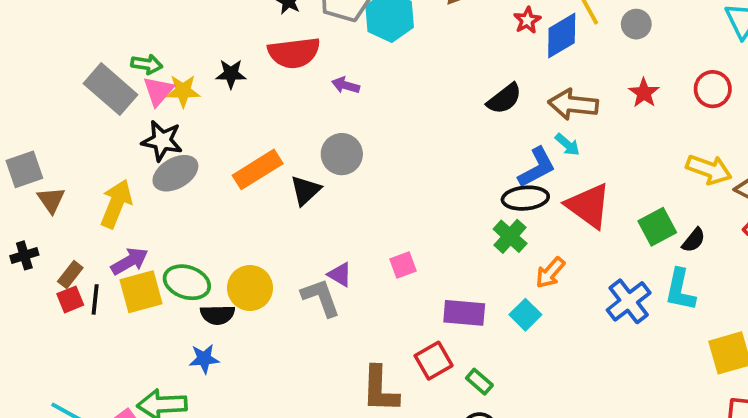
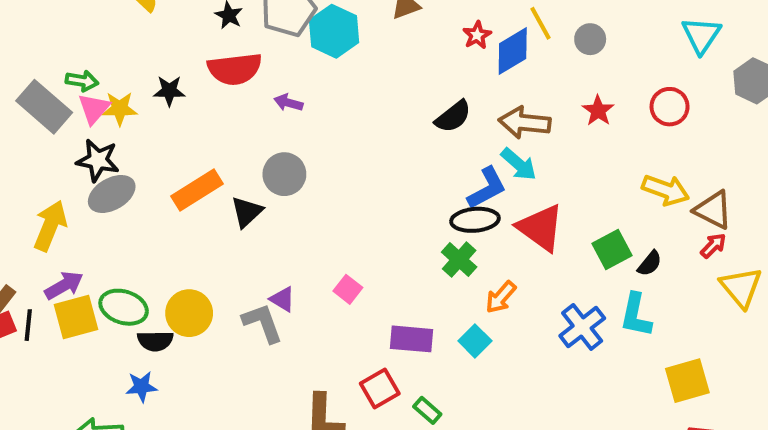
cyan arrow: (567, 145) -> (519, 164), size x1.4
pink square: (403, 265) -> (348, 289), turned -32

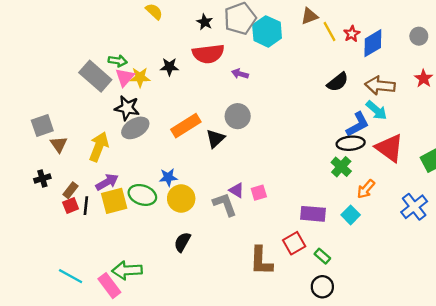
yellow line: (541, 23) -> (329, 31), moved
pink square: (348, 289) -> (259, 193), moved, turned 35
black semicircle: (155, 341) -> (182, 242), moved, turned 120
blue star: (141, 387) -> (168, 177), moved

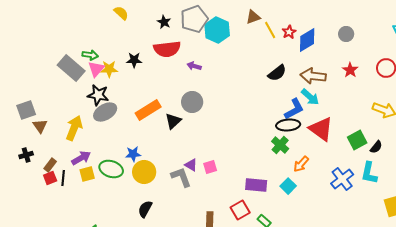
yellow square: (114, 201) -> (87, 174), size x0.7

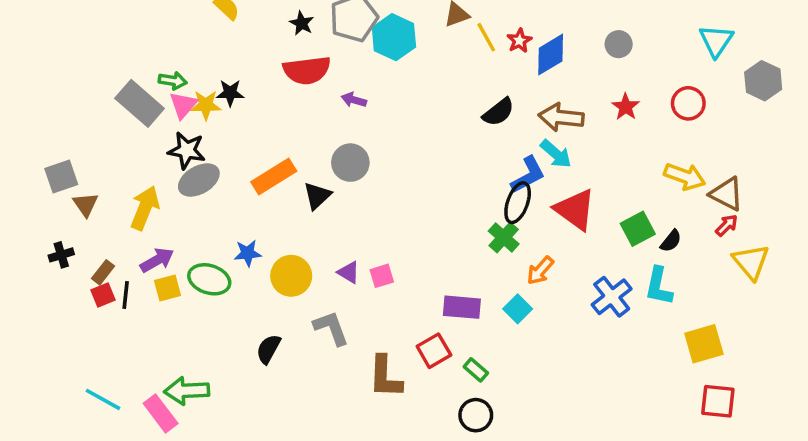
black star: (134, 60) -> (230, 93), moved
black ellipse: (288, 125) -> (518, 203), turned -65
yellow circle: (144, 172) -> (291, 276), moved
gray L-shape: (181, 177) -> (331, 328), moved

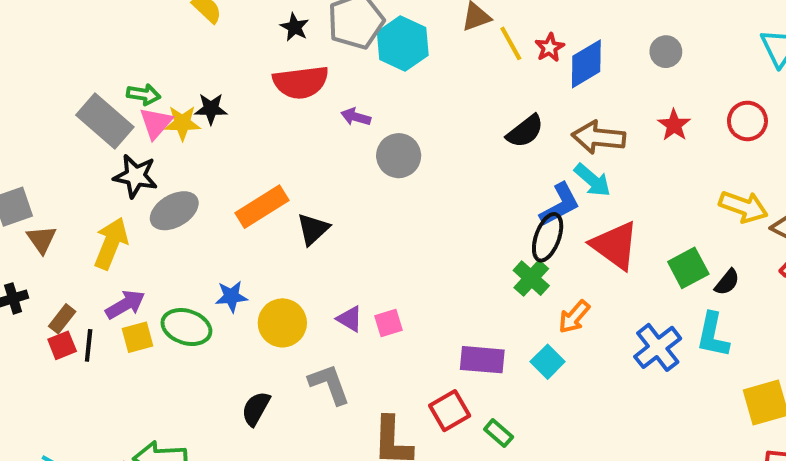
black star: (187, 150) -> (135, 176), moved
gray circle: (350, 163) -> (399, 156), moved

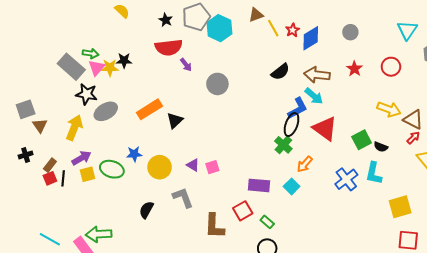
purple arrow: (356, 117) -> (186, 65), moved, turned -144
black semicircle: (727, 282) -> (381, 147), turned 72

